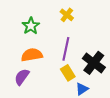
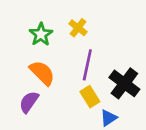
yellow cross: (67, 15) -> (78, 28), moved
orange semicircle: (32, 55) -> (42, 73), turned 55

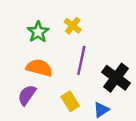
orange semicircle: (42, 73) -> (39, 68), turned -30
yellow rectangle: (90, 97) -> (70, 101), moved

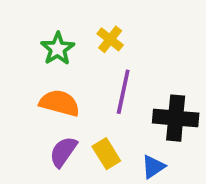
black cross: (116, 78) -> (176, 118), turned -32
purple semicircle: (27, 95) -> (63, 152), moved

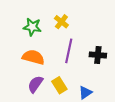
green star: (58, 49) -> (32, 27), turned -30
black cross: (176, 118) -> (98, 55), moved, size x0.7

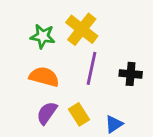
yellow cross: (61, 22) -> (82, 29), size x1.6

